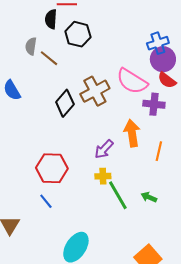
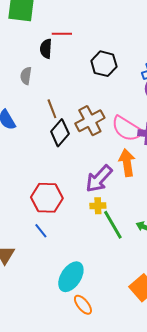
black hexagon: (78, 34) -> (104, 64), moved
brown line: (49, 58) -> (52, 109), moved, turned 30
pink semicircle: (132, 81) -> (127, 129), moved
purple arrow: (104, 149) -> (99, 179), size x1.4

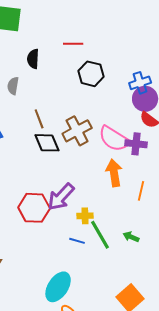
red line: (62, 34) -> (73, 44), moved
black diamond: (60, 133) -> (47, 143), turned -64
purple arrow: (99, 179) -> (61, 197), moved
blue line: (41, 231) -> (77, 241), moved, turned -35

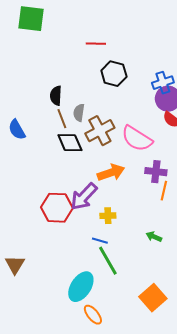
black semicircle: (33, 59) -> (56, 96), moved
gray semicircle: (13, 86) -> (79, 113), moved
purple cross: (136, 144) -> (156, 172), moved
orange arrow: (114, 173) -> (111, 173), moved, turned 80
green line: (100, 235) -> (108, 261), moved

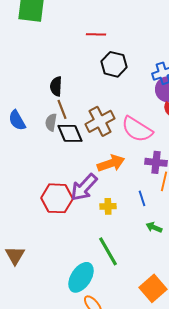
gray semicircle: (79, 113) -> (51, 122), moved
blue line: (100, 241) -> (142, 198), moved, turned 56

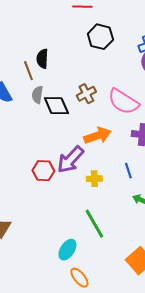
brown line: (62, 109) -> (28, 71), moved
brown cross: (100, 121) -> (86, 94), size x0.7
red hexagon: (57, 198) -> (43, 171), size x0.7
cyan ellipse: (81, 277) -> (67, 250), size x0.7

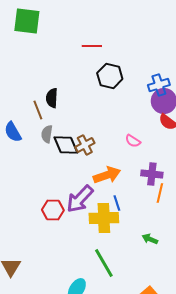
brown cross: (86, 94) -> (85, 145), moved
pink semicircle: (123, 102) -> (133, 141), size x0.5
blue line: (128, 171) -> (117, 203), moved
yellow cross: (94, 179) -> (104, 218), size x1.8

